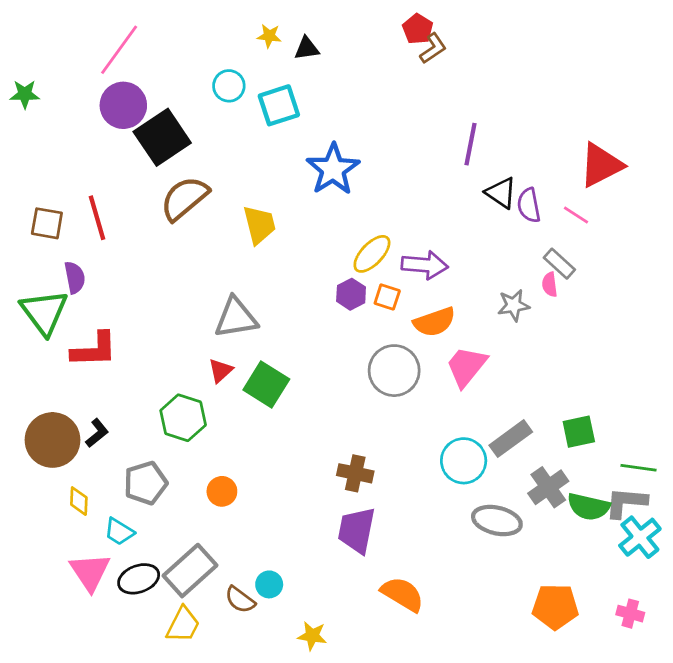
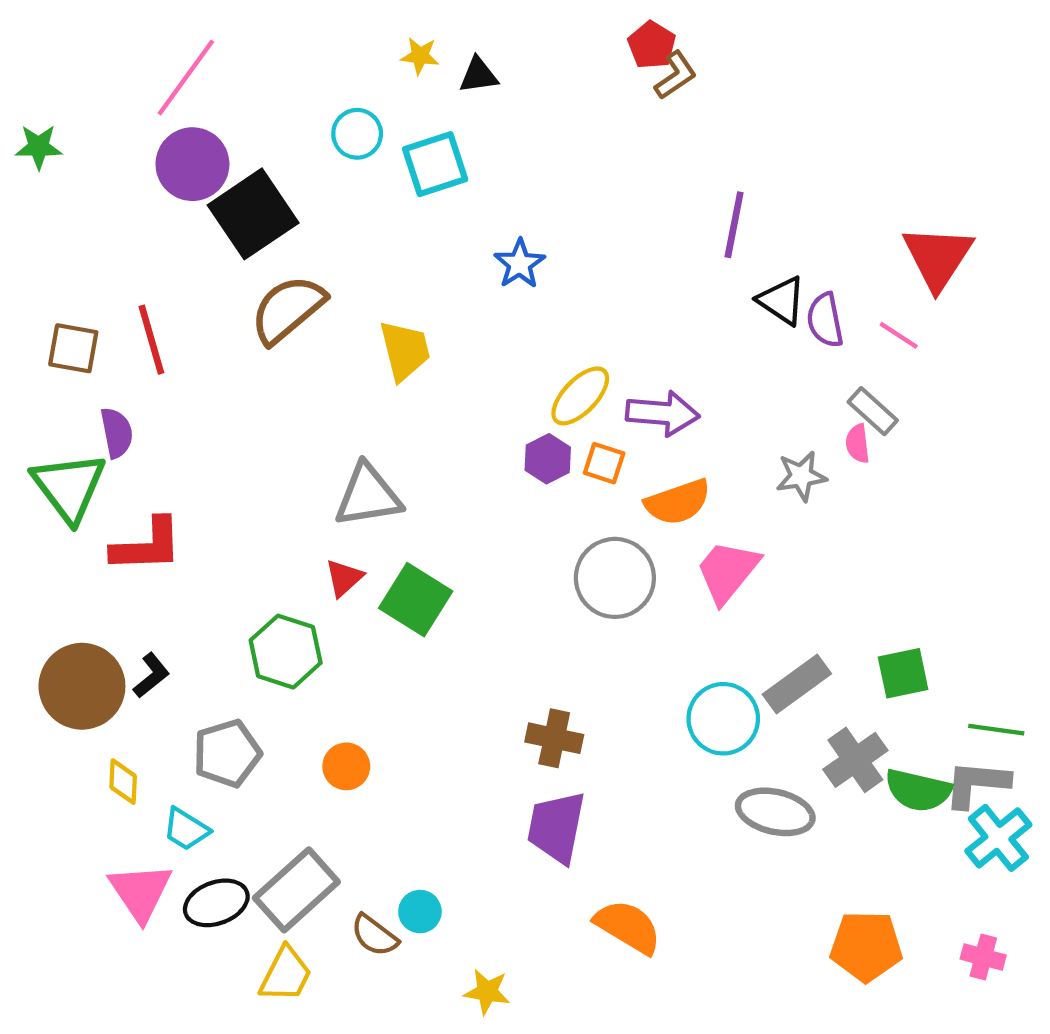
red triangle: (601, 165) -> (938, 257), turned -30
blue star: (333, 169) -> (520, 264), size x0.6

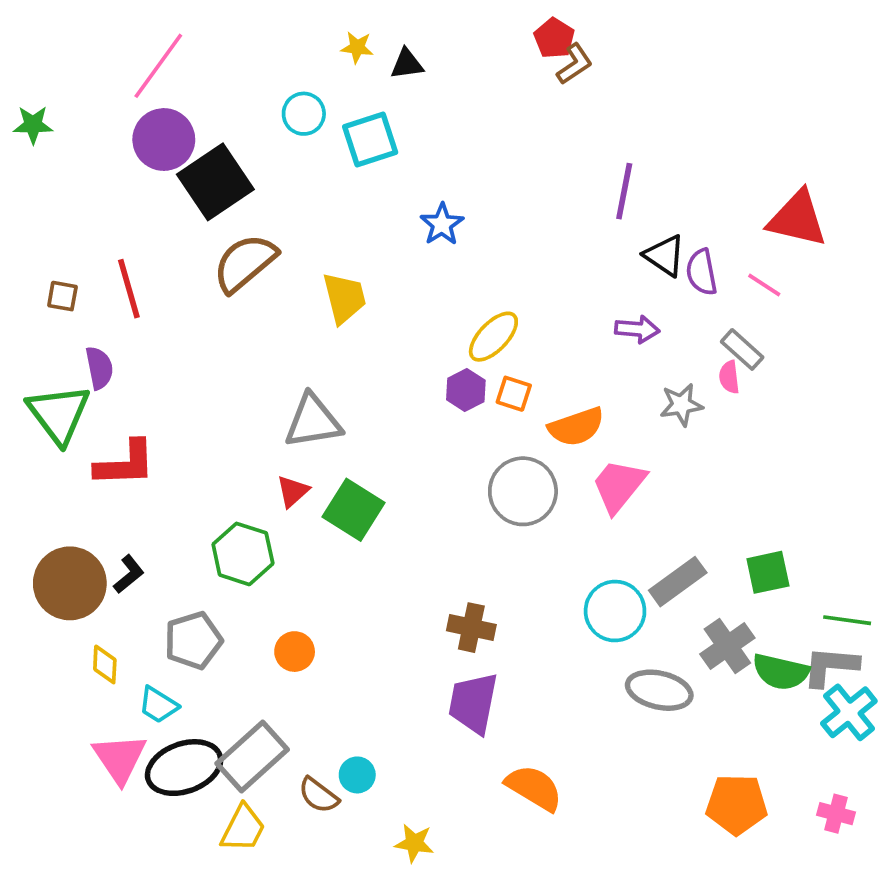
red triangle: (938, 257) -> (797, 219), turned -50
brown square: (73, 348) -> (62, 296), size x0.7
purple arrow: (663, 413) -> (637, 329), moved, size x0.7
black ellipse: (216, 903) -> (184, 768), size x1.4

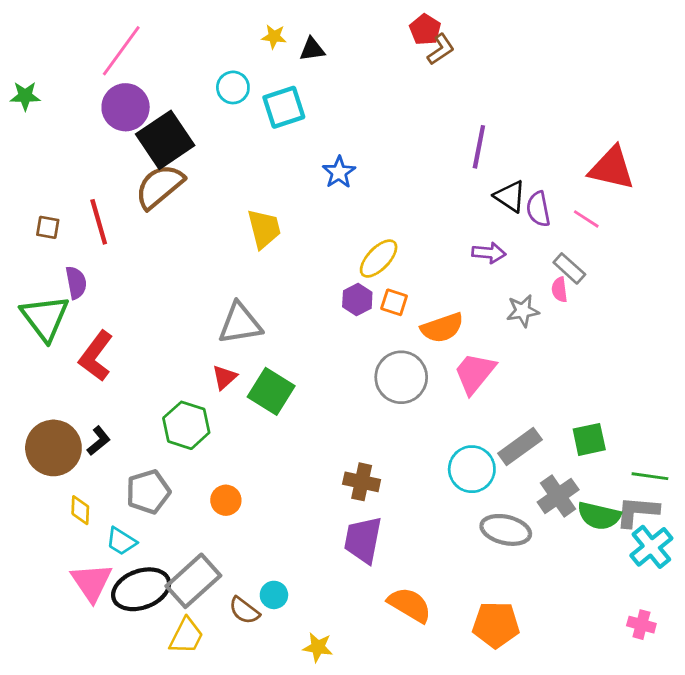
brown semicircle: (245, 263) -> (159, 186), moved
red L-shape: (125, 464) -> (96, 356), turned 129
orange pentagon: (737, 804) -> (496, 625), moved

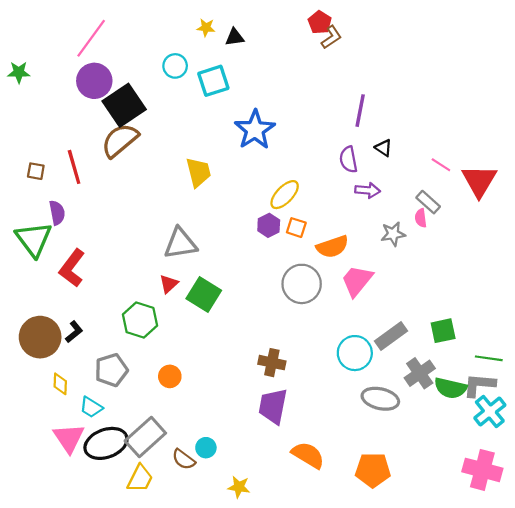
red triangle: (612, 168) -> (479, 181), moved, turned 48
blue star: (339, 172) -> (255, 130), size x1.6
black triangle: (510, 196) -> (384, 148), size x0.7
purple semicircle: (538, 209) -> (348, 159), moved
pink cross: (641, 625) -> (482, 470), size x1.8

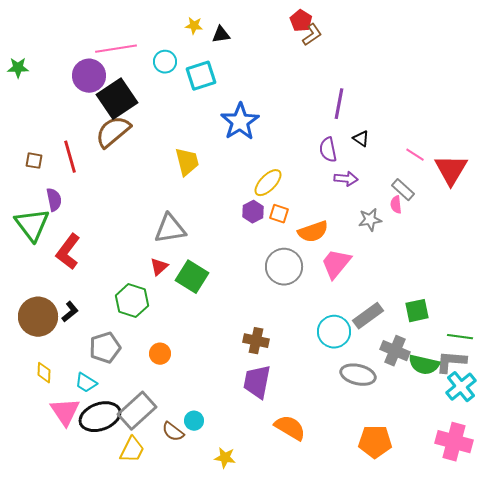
pink line: (91, 38) -> (116, 49), moved, turned 45
gray cross: (420, 373) -> (395, 351), turned -32
yellow diamond: (60, 384) -> (44, 373), moved
orange pentagon: (373, 470) -> (375, 442), moved

